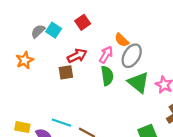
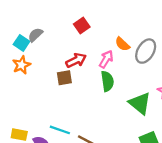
cyan square: (54, 30) -> (21, 43), moved
gray ellipse: (132, 56) -> (146, 51), moved
green triangle: (138, 82) -> (140, 103), moved

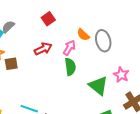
gray ellipse: (146, 51) -> (103, 41), turned -45
brown square: (64, 78) -> (11, 64), moved

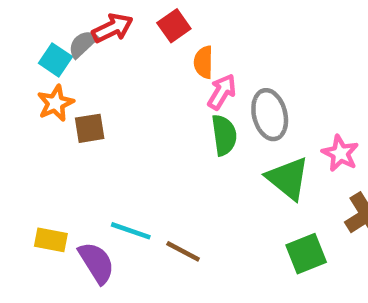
orange semicircle: (83, 35) -> (204, 62), moved, turned 48
gray ellipse: (103, 41) -> (270, 115), moved
red arrow: (43, 49) -> (112, 28), moved

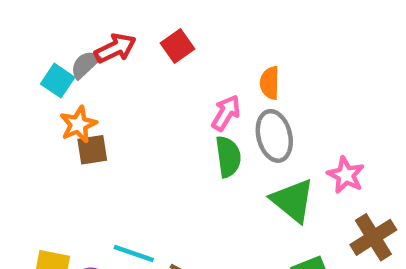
orange semicircle: (204, 62) -> (270, 83), moved
orange star: (55, 103) -> (78, 124), moved

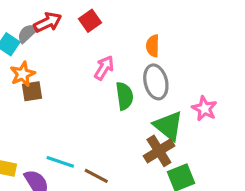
pink arrow: (226, 113) -> (104, 68), moved
brown cross: (373, 237) -> (159, 151), moved

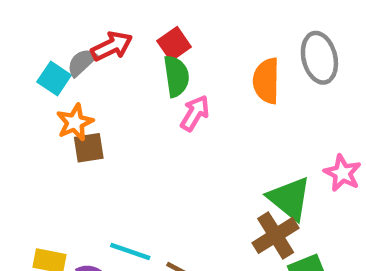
orange semicircle: (153, 46) -> (266, 81), size x1.4
gray ellipse: (156, 82) -> (319, 58), moved
green semicircle: (124, 96) -> (176, 76), moved

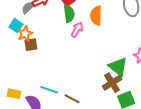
cyan square: (54, 79) -> (16, 26), moved
orange semicircle: (266, 81) -> (96, 16), moved

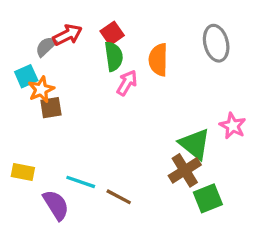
cyan square: (16, 26) -> (26, 76), turned 32
yellow rectangle: (14, 94) -> (23, 172), moved

